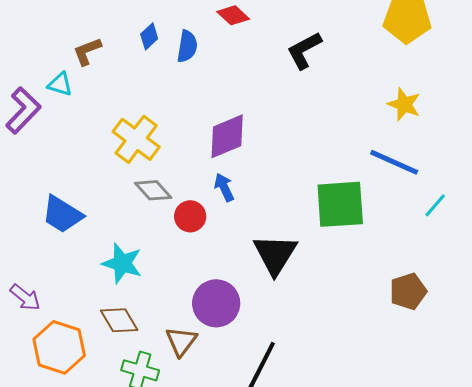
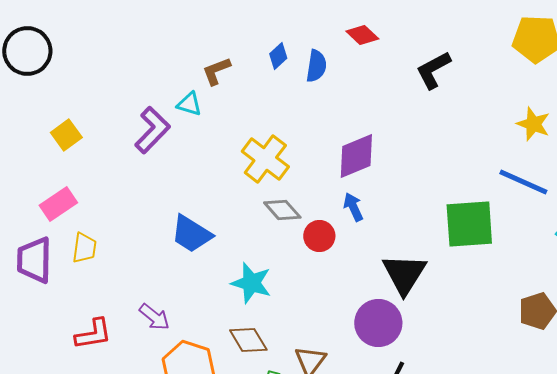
purple circle: (216, 303) -> (378, 323), moved

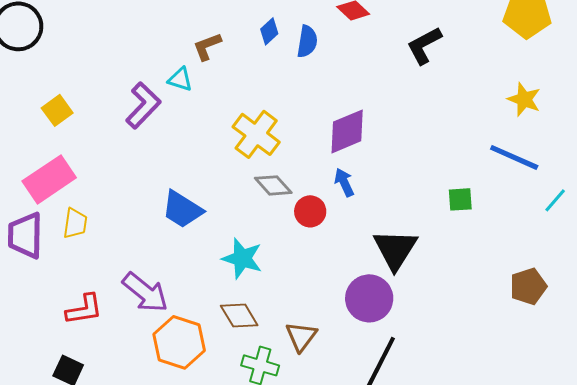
pink rectangle: (58, 204) -> (49, 179), size x1.4
green square: (469, 224) -> (460, 199), size x0.5
purple arrow: (154, 317) -> (145, 292), size x1.5

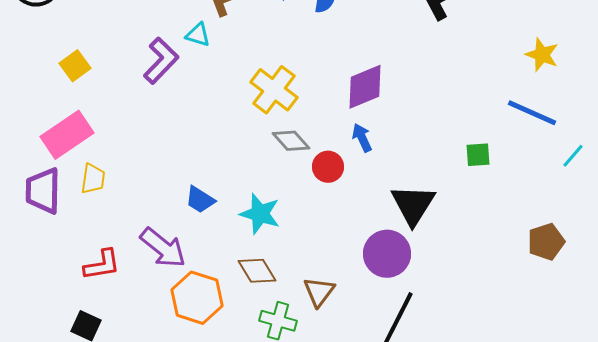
blue trapezoid: (182, 209) -> (200, 200), moved, size x0.7

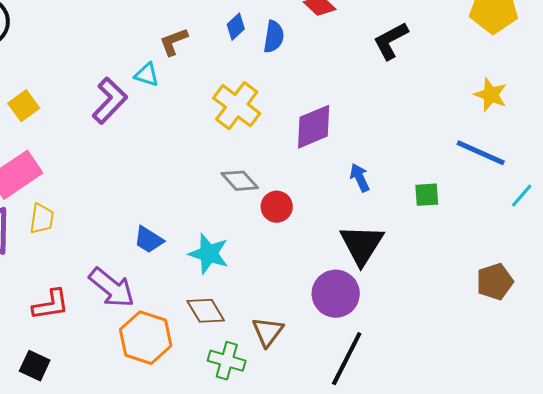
yellow cross: (274, 90) -> (237, 106), moved
blue arrow: (362, 138) -> (360, 178), moved

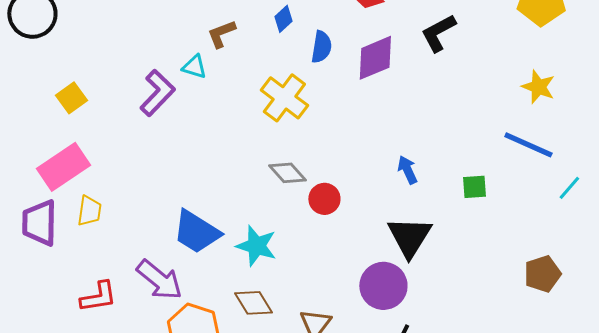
blue semicircle: (274, 37) -> (321, 47), moved
purple diamond: (314, 127) -> (375, 58), moved
blue trapezoid: (149, 240) -> (196, 232), size x1.6

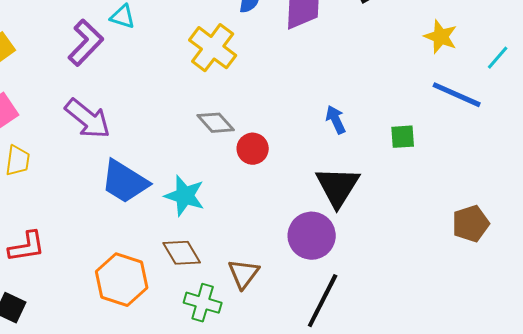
yellow star: (538, 87) -> (441, 37), moved
cyan line: (569, 188) -> (498, 58), moved
purple arrow: (159, 280) -> (88, 119), moved

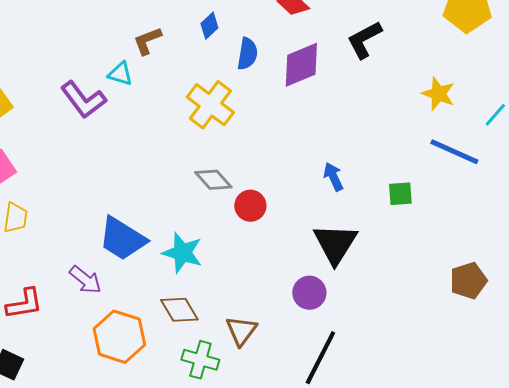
purple L-shape: (86, 43) -> (83, 100), turned 99
purple arrow: (88, 119) -> (85, 280), moved, size x0.7
purple circle: (312, 236) -> (309, 293), size x0.7

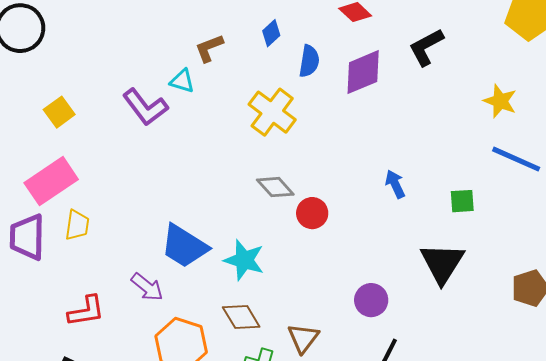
black triangle: (335, 244) -> (442, 263), moved

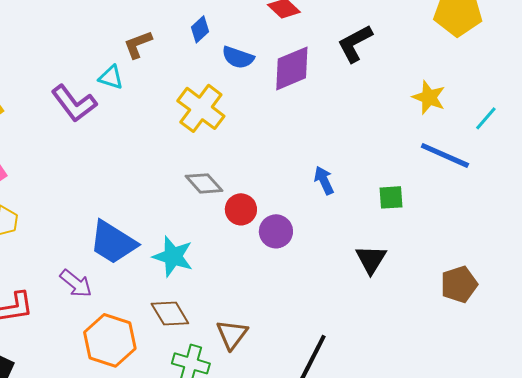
blue semicircle: (309, 61) -> (238, 57), turned 100
black triangle: (442, 263) -> (371, 259), size x0.7
purple circle: (371, 300) -> (276, 231), moved

